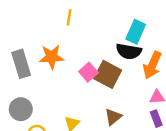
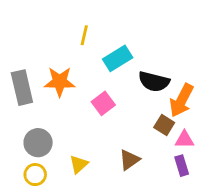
cyan rectangle: (136, 32) -> (118, 58), moved, turned 30
brown square: (108, 74) -> (164, 125), moved, size x0.6
gray circle: (21, 109) -> (38, 143), moved

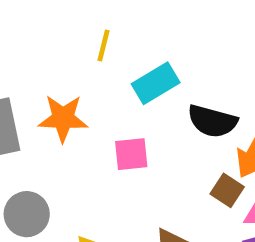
pink square: (103, 103) -> (131, 154), turned 30

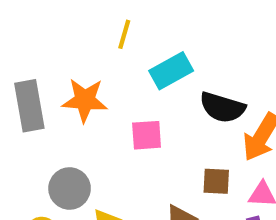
brown square: (227, 190) -> (216, 181), moved, turned -32
gray circle: (27, 214) -> (70, 188), moved

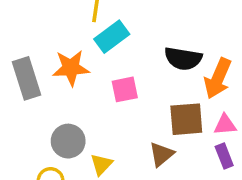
cyan rectangle: (171, 71) -> (112, 37), moved
brown square: (216, 181) -> (186, 119), size x1.5

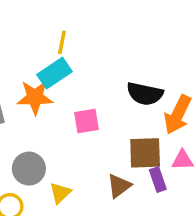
cyan rectangle: (112, 37) -> (54, 73), moved
purple rectangle: (224, 156) -> (158, 180), moved

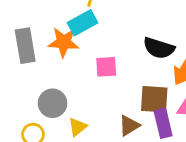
purple rectangle: (158, 180) -> (163, 123), size x1.4

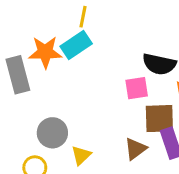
orange star: (64, 42) -> (45, 52), moved
pink square: (106, 67) -> (137, 88), moved

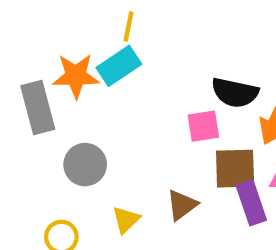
gray circle: (52, 133) -> (85, 165), moved
brown triangle: (135, 149) -> (182, 205), moved

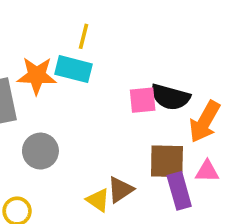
cyan rectangle: (119, 66) -> (74, 69), turned 45
pink square: (203, 126) -> (143, 100), moved
yellow triangle: (126, 220) -> (98, 200), moved, turned -45

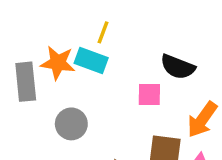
black semicircle: (170, 97) -> (178, 67), moved
gray circle: (40, 151) -> (71, 124), moved

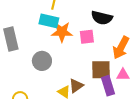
orange star: (58, 63) -> (62, 32), moved

